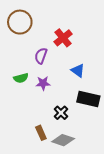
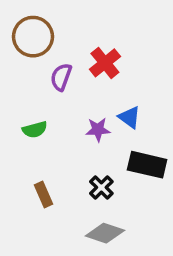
purple semicircle: (41, 56) -> (61, 77), moved
purple star: (43, 83) -> (98, 130), moved
brown rectangle: (41, 133) -> (44, 195), moved

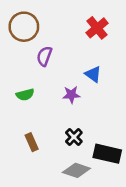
red cross: (105, 63) -> (97, 28), moved
blue triangle: (129, 117) -> (93, 74), moved
black rectangle: (147, 165) -> (107, 154), moved

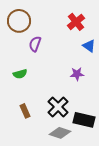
blue triangle: (93, 74) -> (89, 46), moved
purple star: (71, 95) -> (77, 74), moved
black cross: (74, 137) -> (58, 107), size x1.5

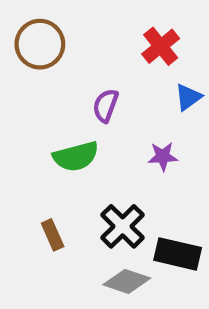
purple semicircle: (35, 44) -> (106, 106), moved
blue triangle: (89, 46) -> (188, 97), turned 48
green semicircle: (20, 74) -> (76, 156), moved, size x1.5

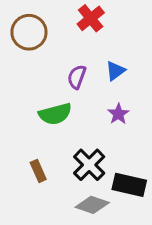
red cross: (161, 46) -> (91, 18), moved
blue triangle: (188, 97) -> (115, 71), moved
purple star: (163, 156) -> (118, 114), turned -30

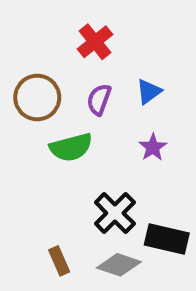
red cross: (91, 18) -> (95, 42), moved
brown circle: (29, 32) -> (37, 98), moved
brown rectangle: (38, 171) -> (59, 261), moved

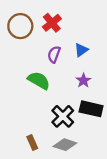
brown circle: (37, 98) -> (20, 26), moved
green semicircle: (71, 147) -> (39, 80), turned -135
black rectangle: (167, 239) -> (91, 109), moved

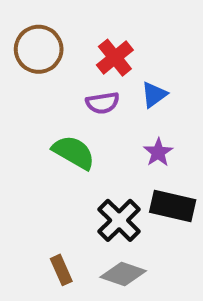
red cross: (52, 23) -> (115, 58), moved
purple semicircle: (54, 54) -> (103, 103), turned -119

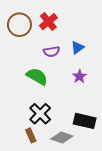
red cross: (115, 58) -> (48, 22), moved
black rectangle: (173, 206) -> (85, 121), moved
black cross: (119, 220) -> (40, 114), moved

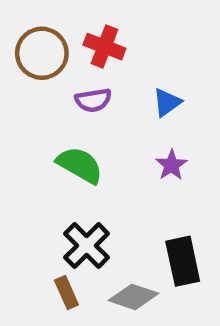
red cross: (48, 22) -> (104, 47), turned -30
purple semicircle: (52, 52) -> (93, 100), moved
black rectangle: (85, 121) -> (183, 261), turned 65

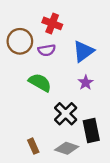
brown circle: (42, 53) -> (20, 41), moved
blue triangle: (167, 102) -> (83, 51), size x1.5
black cross: (87, 246) -> (66, 114), moved

